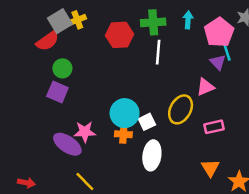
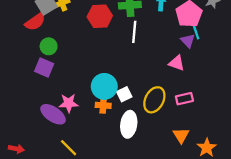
pink triangle: (205, 87) -> (177, 63), turned 42
yellow ellipse: (181, 109) -> (154, 100), moved

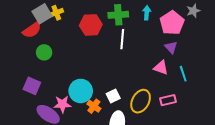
cyan line: (196, 31) -> (183, 74), moved
purple square: (44, 67) -> (32, 86), moved
cyan circle: (104, 86) -> (81, 91), moved
orange cross: (103, 105) -> (94, 106), turned 32

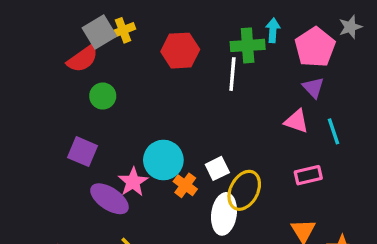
green cross: (118, 15) -> (248, 45), moved
yellow ellipse: (141, 101) -> (244, 190), moved
pink star: (62, 104) -> (133, 182), turned -30

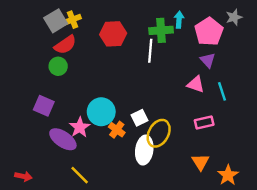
red semicircle: (83, 59) -> (65, 45), moved

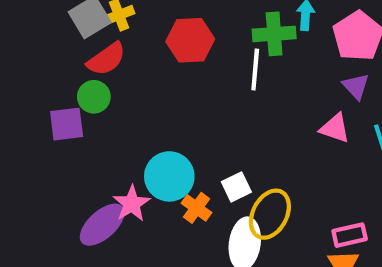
purple square: (44, 106) -> (67, 124), moved, turned -30
pink rectangle: (204, 122) -> (350, 235), moved
purple ellipse: (63, 139) -> (102, 225), turned -76

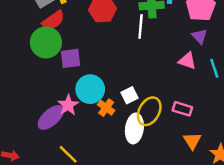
green circle: (94, 97) -> (46, 42), size x1.6
purple square: (67, 124) -> (71, 58), moved
pink rectangle: (350, 235) -> (182, 109), moved, turned 30

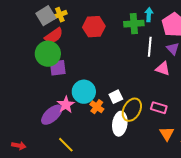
white line: (141, 26) -> (150, 47), moved
purple square: (71, 58) -> (58, 68), moved

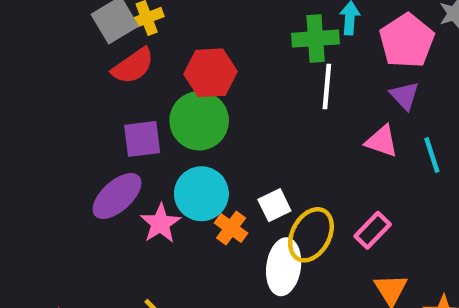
red hexagon: (94, 27) -> (211, 73), moved
white line: (150, 47) -> (327, 86), moved
green circle: (48, 54) -> (199, 121), moved
pink rectangle: (159, 108) -> (373, 230), turned -63
purple ellipse: (52, 115) -> (117, 196), moved

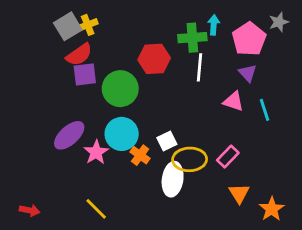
red hexagon: (211, 73) -> (154, 59), moved
purple square: (142, 139) -> (85, 74), moved
yellow ellipse: (311, 235) -> (190, 159), turned 60

